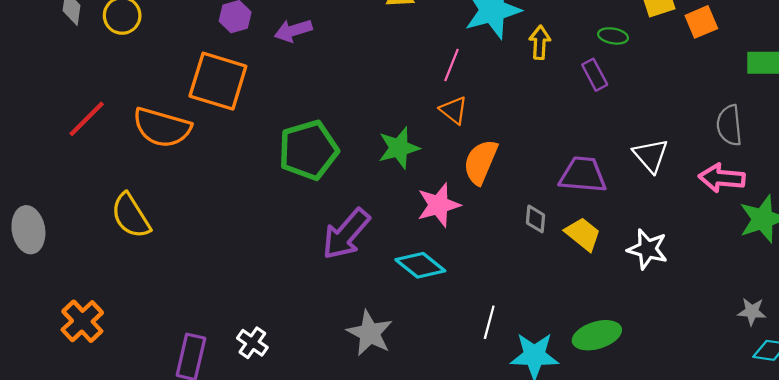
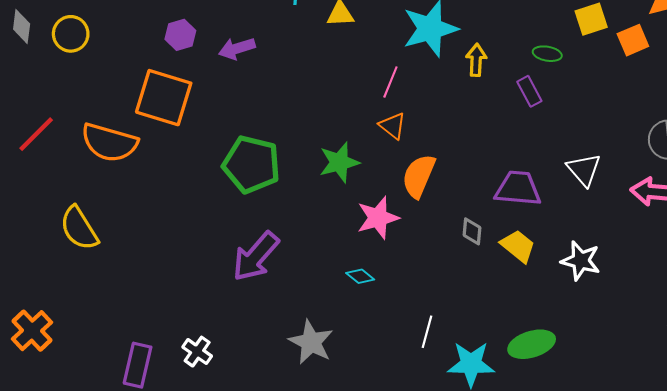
green pentagon: (308, 150) -> (251, 164), turned 30
purple arrow: (346, 234) -> (256, 256), moved
cyan diamond: (420, 265) -> (360, 276), size x0.6

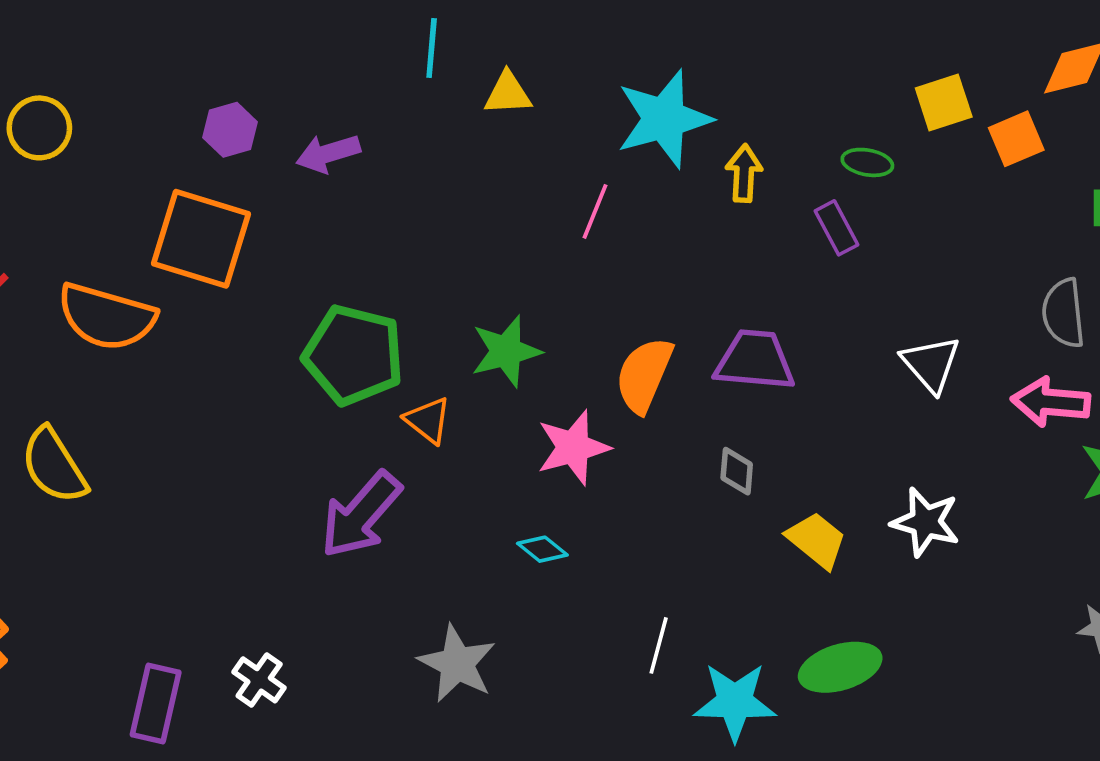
orange triangle: (393, 126) -> (428, 420), moved
purple trapezoid: (518, 188) -> (755, 360), moved
yellow trapezoid: (518, 246) -> (817, 540), moved

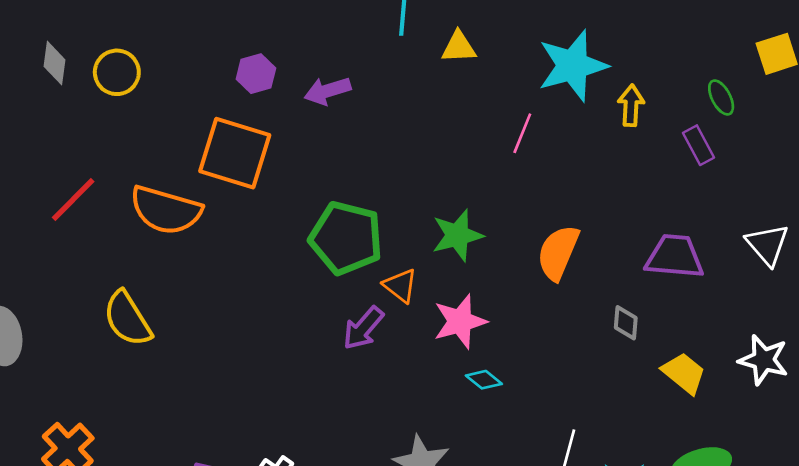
green ellipse: (867, 162) -> (721, 97), turned 52
purple trapezoid: (755, 360) -> (675, 256), moved
pink star: (573, 448) -> (460, 321), moved
purple arrow: (361, 515) -> (363, 328), moved, size x0.7

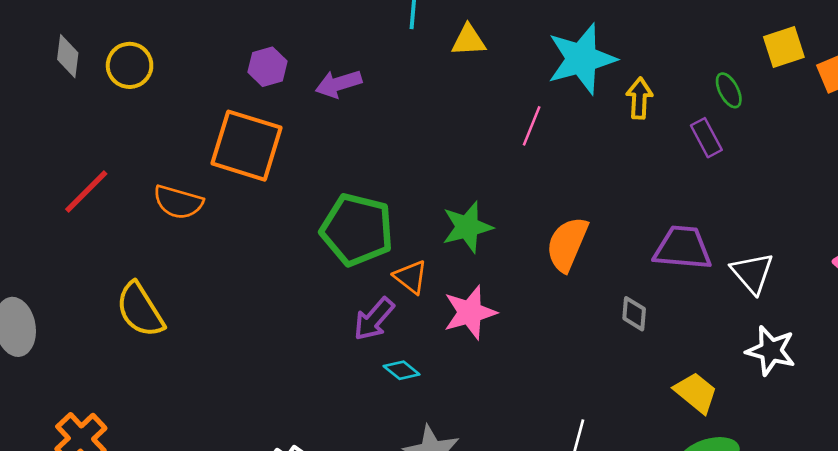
orange semicircle: (166, 210) -> (178, 202), size x0.7
white triangle: (767, 245) -> (752, 273), moved
yellow trapezoid: (684, 373) -> (696, 393), moved
cyan diamond: (484, 380) -> (402, 370), moved

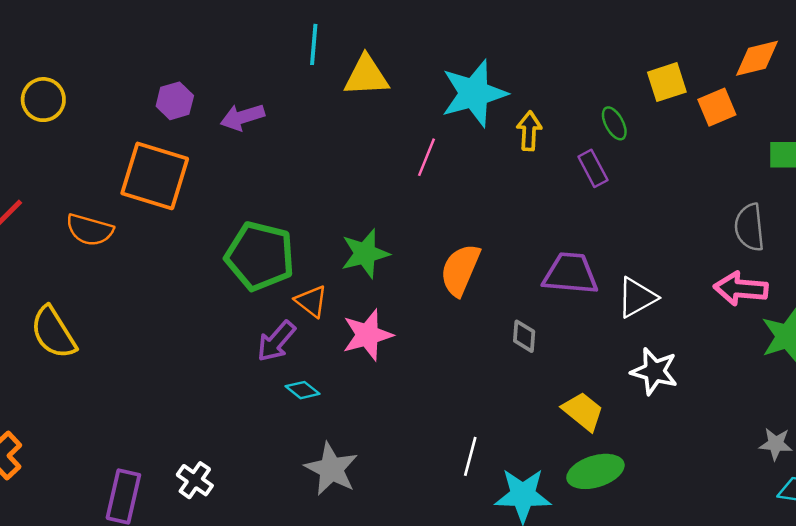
yellow triangle: (469, 40) -> (366, 76), size x1.4
white triangle: (752, 273) -> (637, 297), turned 42

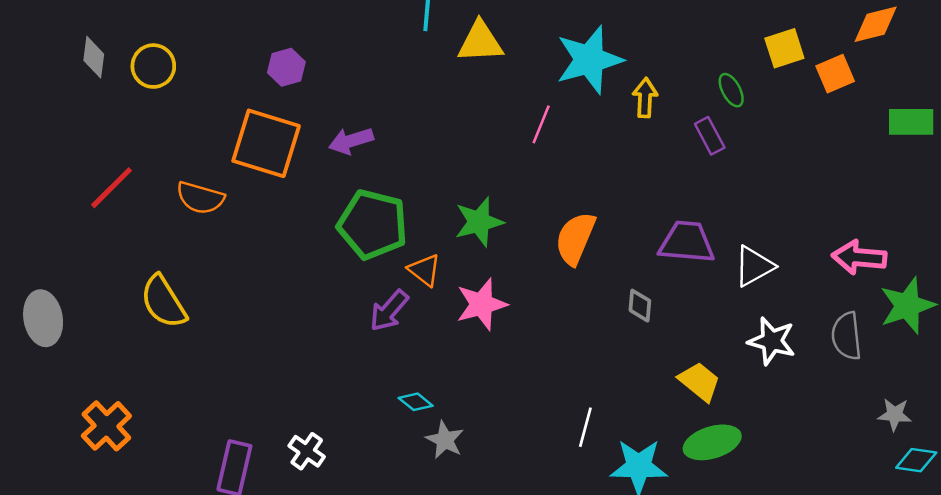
purple arrow: (242, 117) -> (351, 141), moved
gray semicircle: (749, 227) -> (846, 336), moved
cyan diamond: (302, 390) -> (416, 402), moved
gray star: (331, 469) -> (445, 440), size x0.7

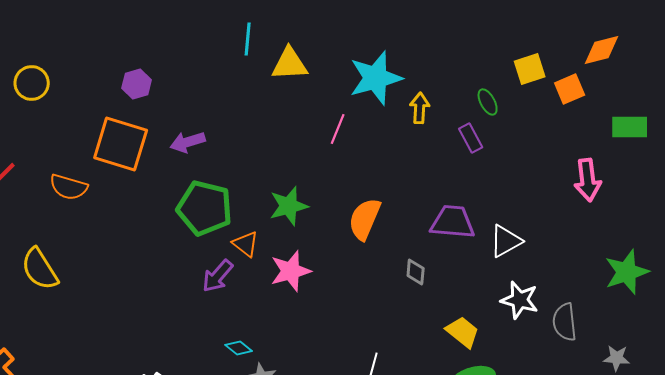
pink arrow: (859, 257) -> (588, 180), moved, turned -102
gray semicircle: (846, 336) -> (565, 322), moved

